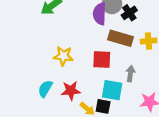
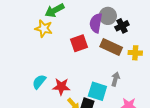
yellow star: (63, 56) -> (44, 29), moved
red square: (102, 59) -> (79, 43), moved, turned -30

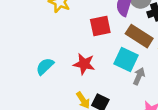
red star: (61, 87) -> (84, 64), moved
cyan square: (97, 91) -> (126, 59), moved

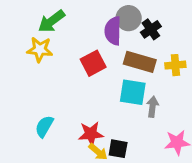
red star: (84, 64) -> (91, 134), moved

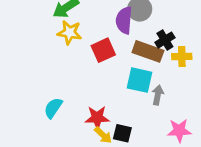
black cross: (151, 29) -> (165, 40), moved
yellow star: (40, 49) -> (70, 33), moved

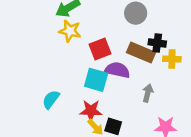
purple semicircle: (124, 20) -> (117, 70), moved, turned 95
black cross: (165, 40) -> (157, 43), turned 36
cyan square: (140, 80) -> (96, 80), moved

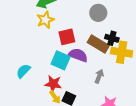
yellow star: (70, 31) -> (45, 20), turned 30
yellow cross: (172, 59) -> (122, 52), size x1.5

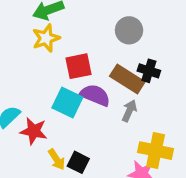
yellow cross: (122, 52) -> (156, 151), moved
gray arrow: (99, 76) -> (129, 111), moved
red star: (53, 84) -> (34, 131), moved

